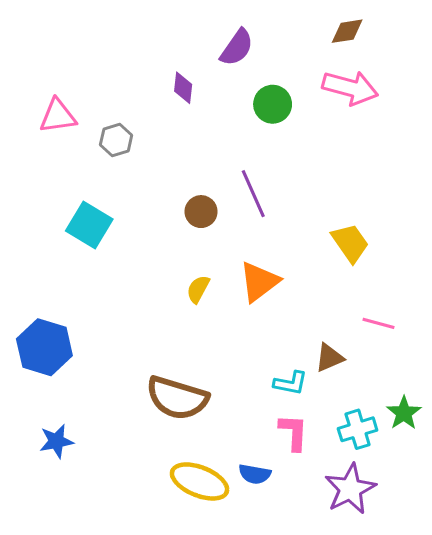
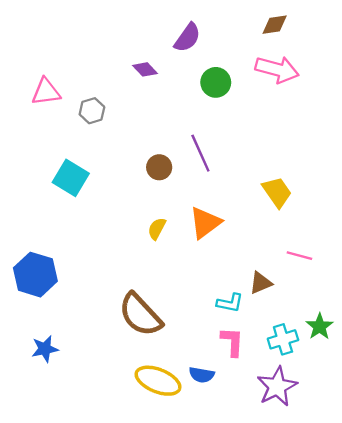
purple diamond: (183, 88) -> (145, 69), turned -50
brown semicircle: (177, 398) -> (140, 315), turned 30

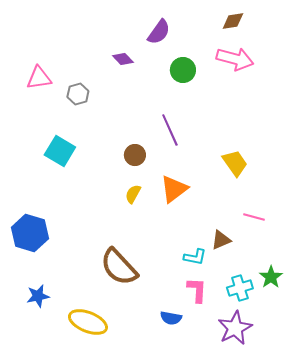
brown circle: (159, 167) -> (135, 155), moved
yellow ellipse: (158, 381) -> (88, 322), moved

